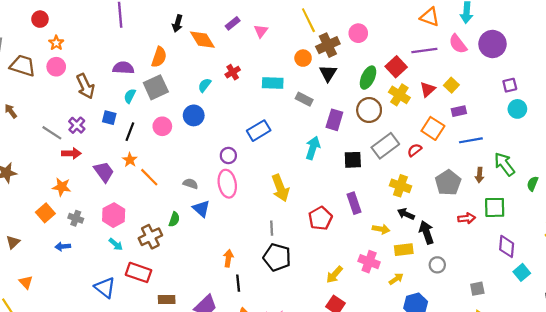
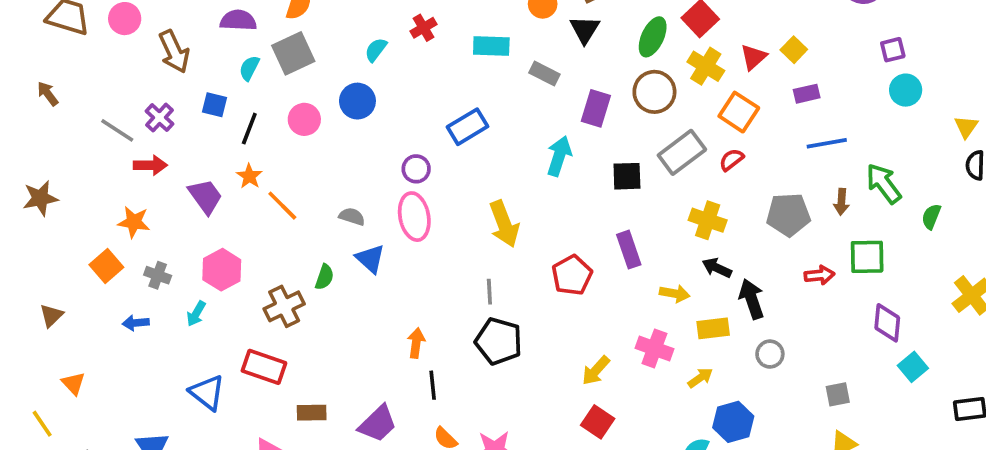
orange square: (433, 128) -> (739, 112), moved
gray pentagon: (448, 183) -> (788, 215), turned 30
cyan arrow: (116, 244) -> (196, 314), moved, turned 80

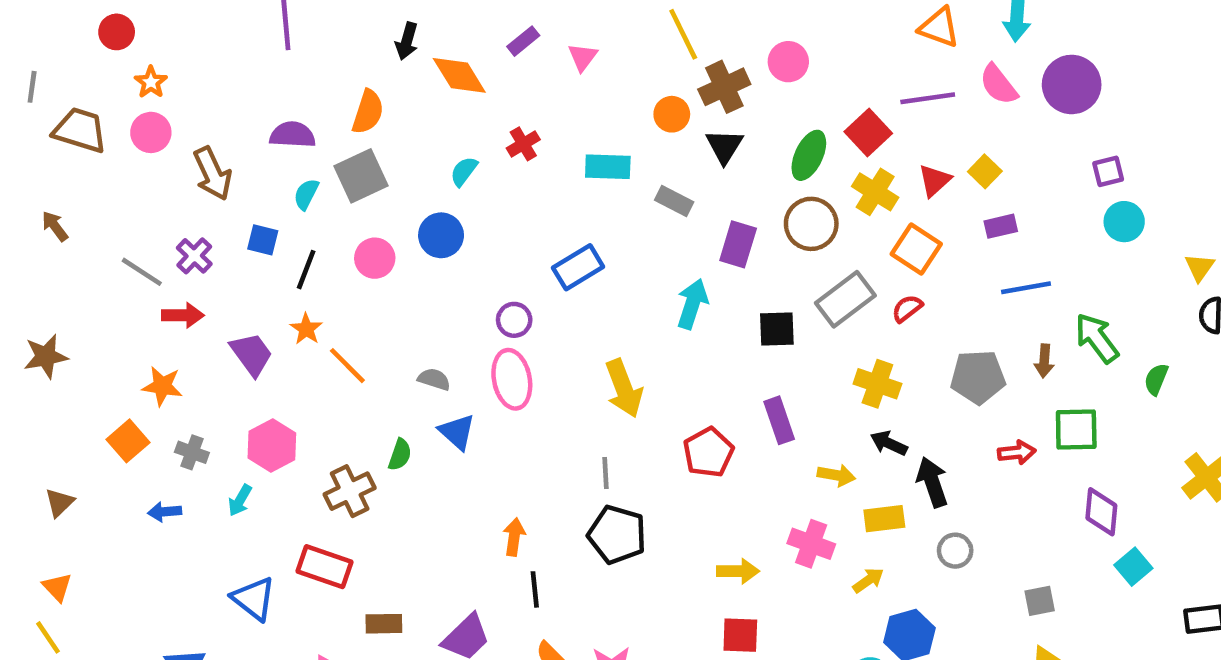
yellow arrow: (596, 371) -> (738, 571), turned -132
orange triangle: (73, 383) -> (57, 587), moved
red square: (598, 422) -> (740, 635), turned -32

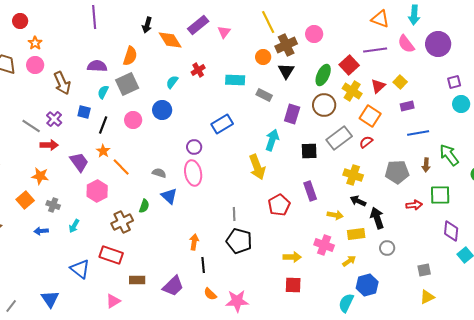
purple rectangle: (523, 41) -> (198, 25), size x1.5
yellow arrow: (624, 388) -> (257, 167), moved
pink hexagon: (272, 445) -> (97, 191), moved

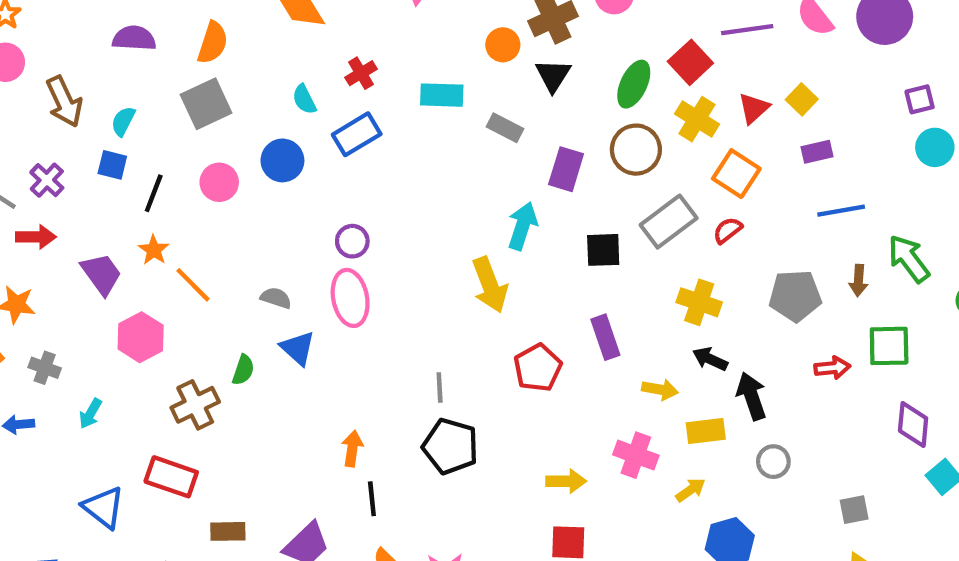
purple semicircle: (97, 66) -> (134, 38), moved
cyan semicircle: (172, 82) -> (304, 99), turned -64
cyan semicircle: (103, 92) -> (123, 121), moved
blue rectangle: (222, 124) -> (357, 134), moved

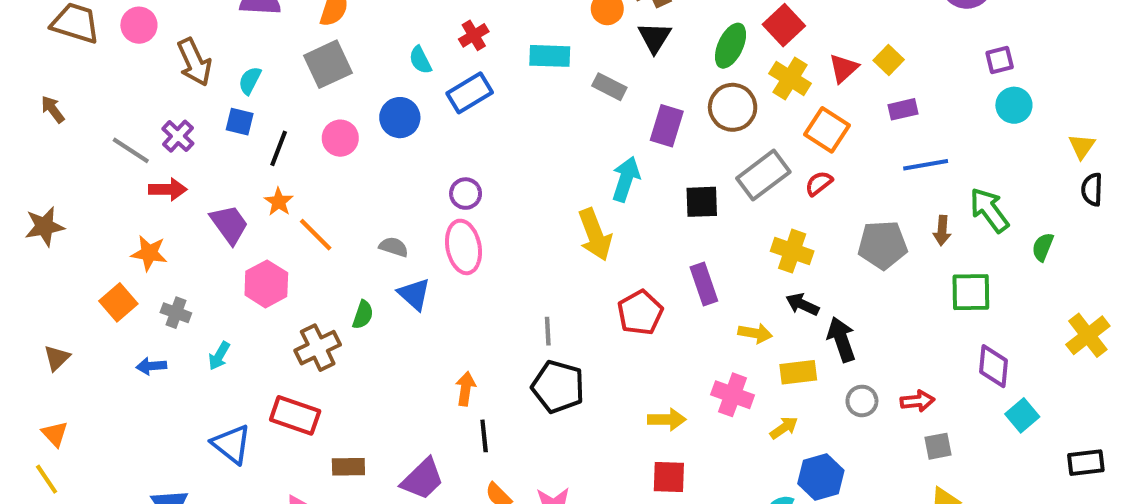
red arrow: (832, 368) -> (917, 401), moved

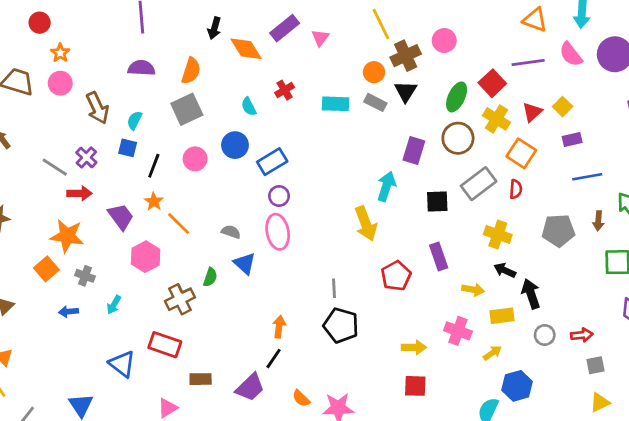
gray rectangle: (609, 87) -> (375, 102), moved
blue rectangle: (470, 93) -> (272, 162), moved
red semicircle: (819, 183) -> (516, 189), turned 132
orange star: (149, 253) -> (67, 236), size x1.4
black line: (484, 436) -> (274, 358), moved, turned 40

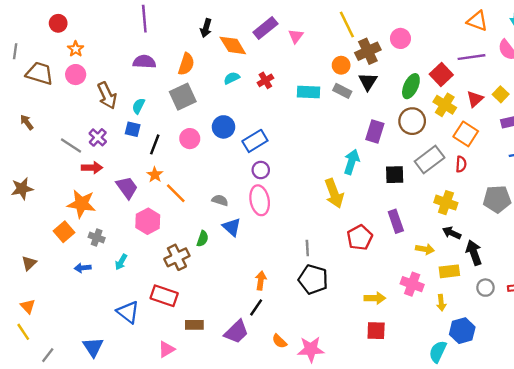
cyan semicircle: (249, 107) -> (232, 78), moved, turned 91
yellow arrow: (492, 353) -> (441, 303), turned 119

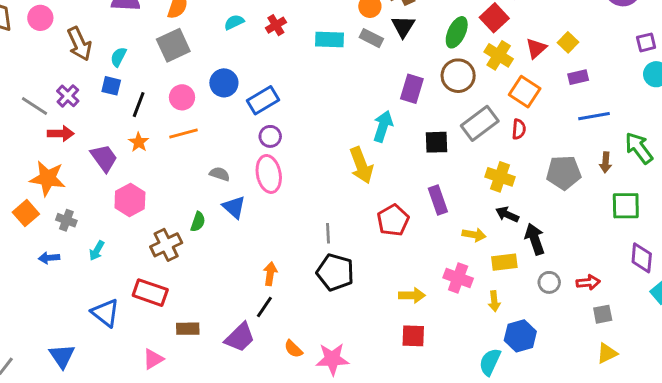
orange line: (176, 193) -> (183, 134), moved, turned -60

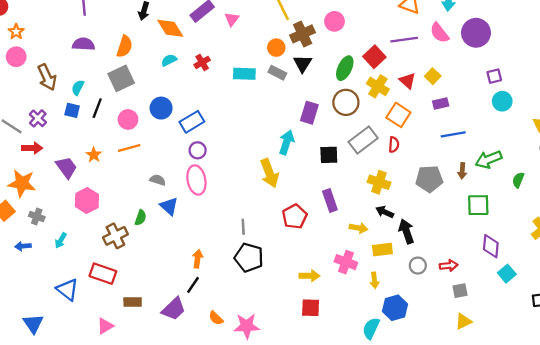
red triangle: (536, 48) -> (408, 81), turned -36
black line: (139, 105) -> (97, 108), moved
green arrow: (639, 148) -> (489, 159), turned -75

